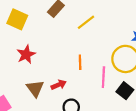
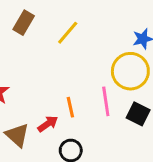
orange line: (80, 62) -> (70, 107), moved

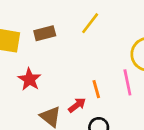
brown rectangle: (24, 23) -> (45, 33), moved, turned 48

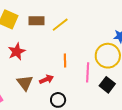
yellow line: (90, 23) -> (60, 25), moved
orange line: (96, 89) -> (65, 60), moved

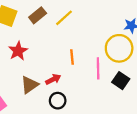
brown rectangle: (37, 21) -> (38, 15), turned -35
brown triangle: (25, 83) -> (30, 85), turned 36
black circle: (58, 100) -> (58, 101), moved

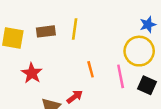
brown rectangle: (38, 15) -> (46, 31), turned 42
yellow line: (64, 18) -> (75, 29), turned -30

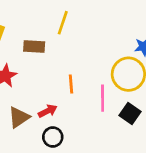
yellow line: (75, 29) -> (63, 23), moved
brown rectangle: (46, 31) -> (34, 47), moved

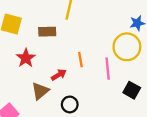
red arrow: (48, 111) -> (59, 75), moved
black square: (130, 113) -> (132, 90), moved

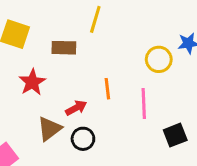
yellow circle: (127, 47) -> (159, 59), moved, size x0.7
black square: (132, 90) -> (175, 135), turned 36
black circle: (70, 104) -> (83, 139), moved

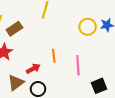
brown rectangle: (64, 48) -> (14, 29), moved, turned -35
yellow circle: (159, 59) -> (88, 27), moved

